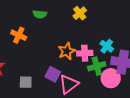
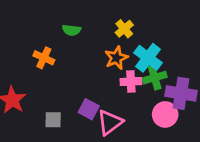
cyan cross: (107, 46) -> (148, 58), moved, size x1.5
orange star: (67, 51) -> (116, 58), moved
green cross: (97, 66) -> (155, 78), moved

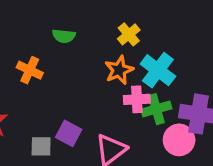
green cross: (155, 78) -> (156, 109), moved
purple square: (89, 109) -> (69, 133), moved

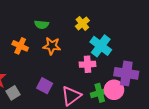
orange star: (119, 70) -> (52, 46), moved, turned 30
green cross: (156, 109) -> (100, 93), moved
gray square: (41, 146) -> (13, 93), moved, turned -32

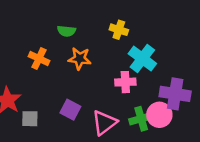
yellow cross: (82, 23) -> (119, 30), turned -32
gray square: (13, 93) -> (30, 119), turned 32

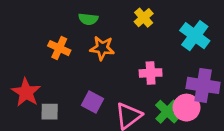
yellow cross: (119, 30) -> (144, 18), turned 30
cyan cross: (142, 59) -> (195, 36), moved
green cross: (141, 119) -> (167, 112), turned -30

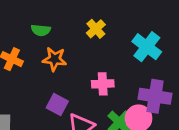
purple square: (92, 102) -> (57, 104), moved

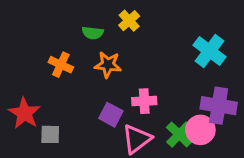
yellow cross: (96, 29) -> (129, 21), moved
pink cross: (103, 84) -> (144, 101), moved

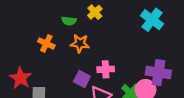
cyan cross: (210, 51) -> (152, 20), moved

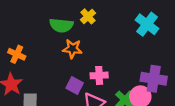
green semicircle: (69, 21) -> (61, 25), size x1.5
orange cross: (46, 43) -> (17, 54), moved

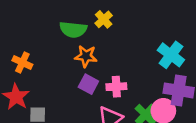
cyan cross: (147, 24) -> (171, 55), moved
purple square: (75, 85) -> (88, 84), moved

